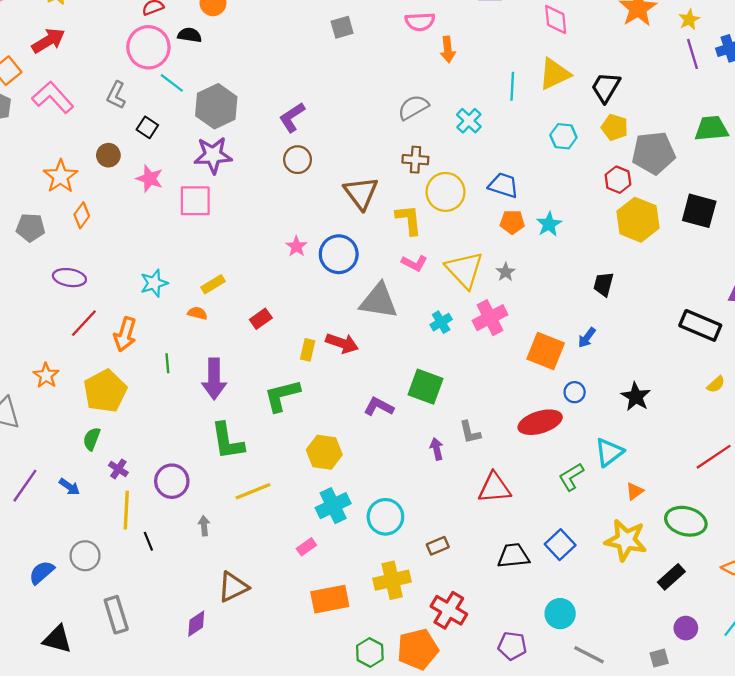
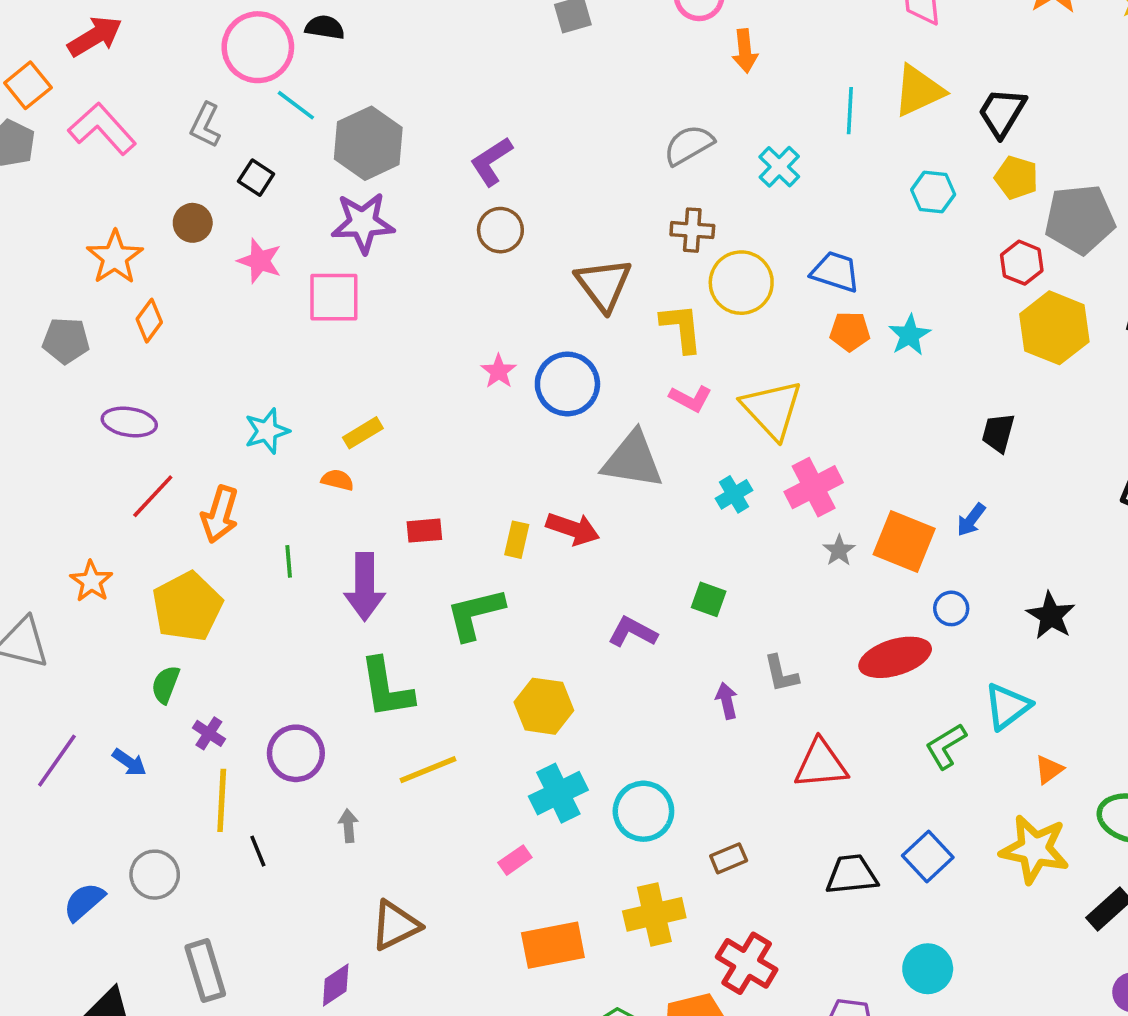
gray star: (506, 272) -> (839, 551), moved
red rectangle: (261, 319) -> (424, 531), moved, turned 30
green square: (425, 387) -> (709, 599), size x0.6

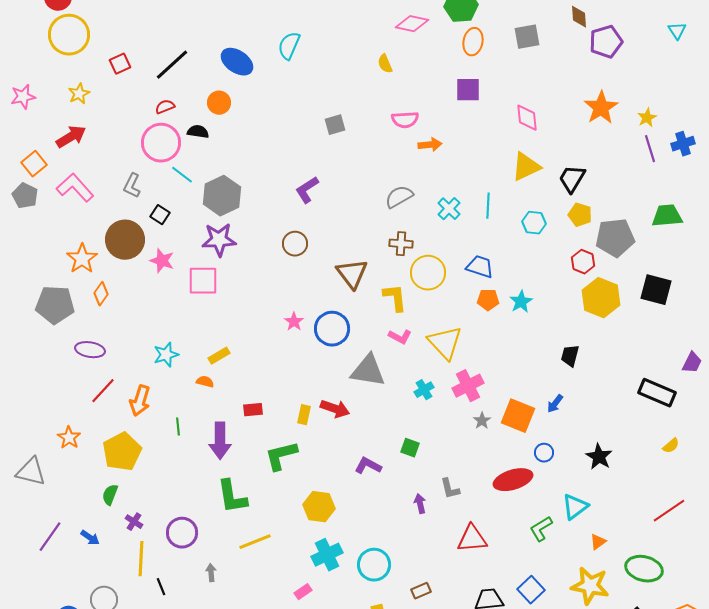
orange arrow: (745, 51) -> (430, 145), turned -90
cyan line: (850, 111) -> (488, 206), moved
purple L-shape: (491, 161) -> (307, 190), moved
brown circle: (193, 223) -> (125, 240), size x1.8
gray pentagon: (66, 341) -> (55, 305), size x1.5

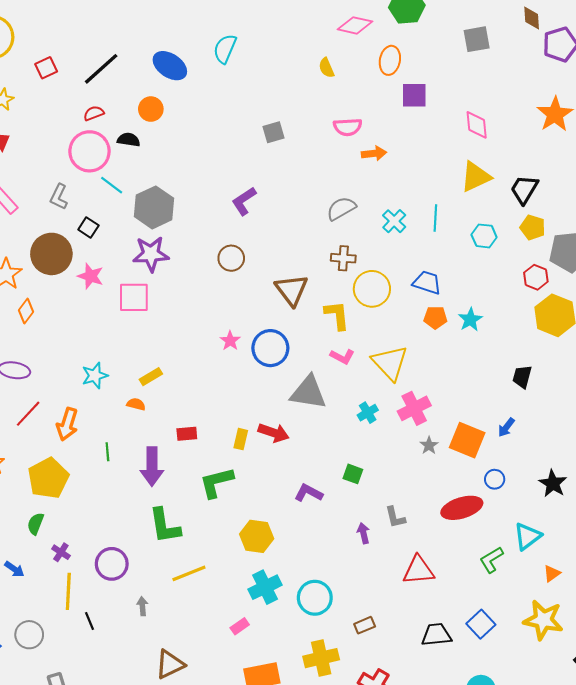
orange ellipse: (473, 42) -> (390, 60), moved

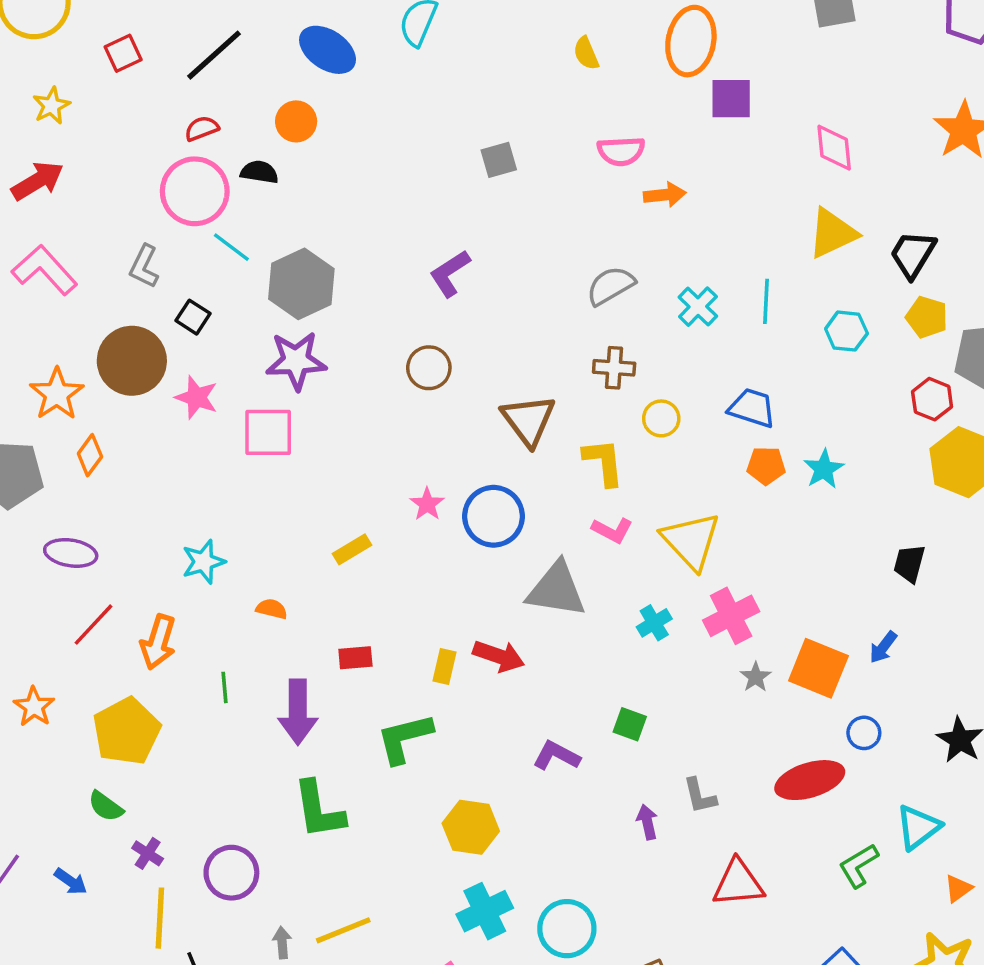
orange ellipse: (390, 60) -> (691, 41), size x1.4
yellow circle: (372, 289) -> (661, 418), size x0.6
yellow rectangle: (151, 377) -> (352, 549), moved
green semicircle: (36, 524) -> (106, 806), turned -75
yellow line: (189, 573) -> (343, 930), moved

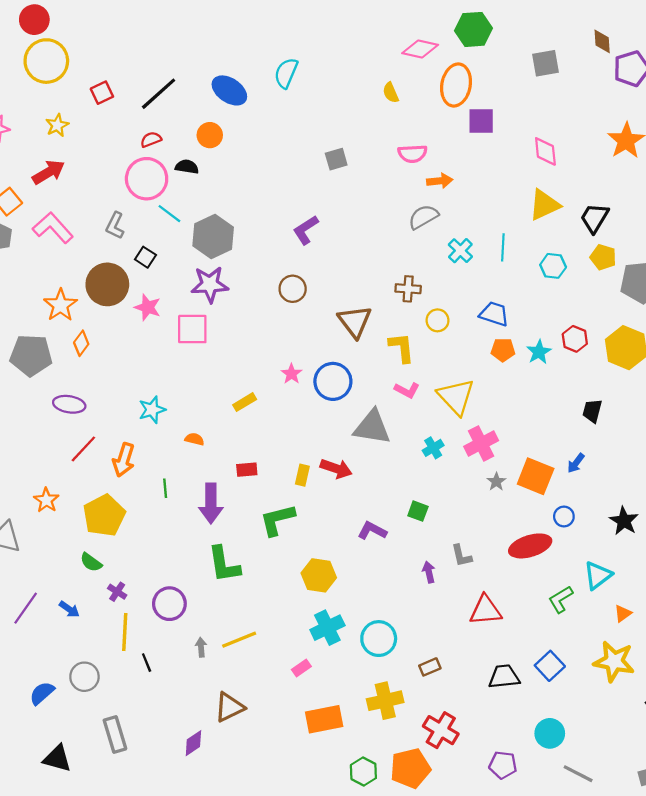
gray semicircle: (611, 286) -> (423, 217), moved
red hexagon: (932, 399) -> (575, 339), moved

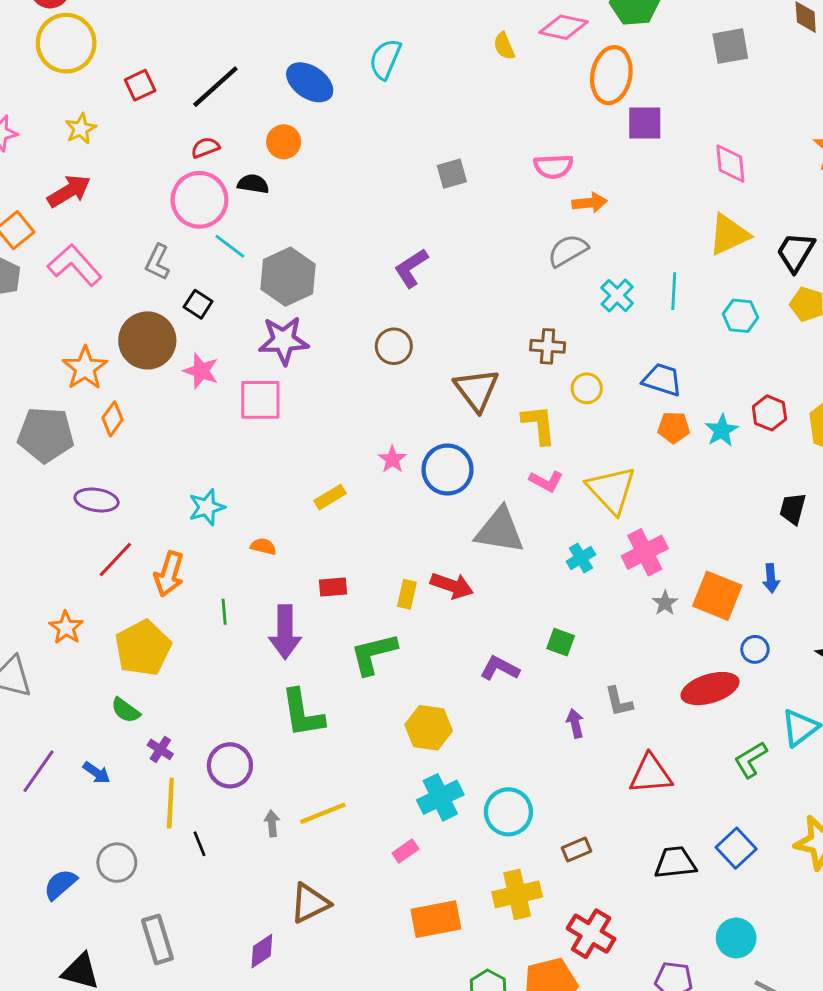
yellow semicircle: (391, 93) -> (504, 46), moved
blue arrow: (576, 463) -> (771, 578), turned -42

